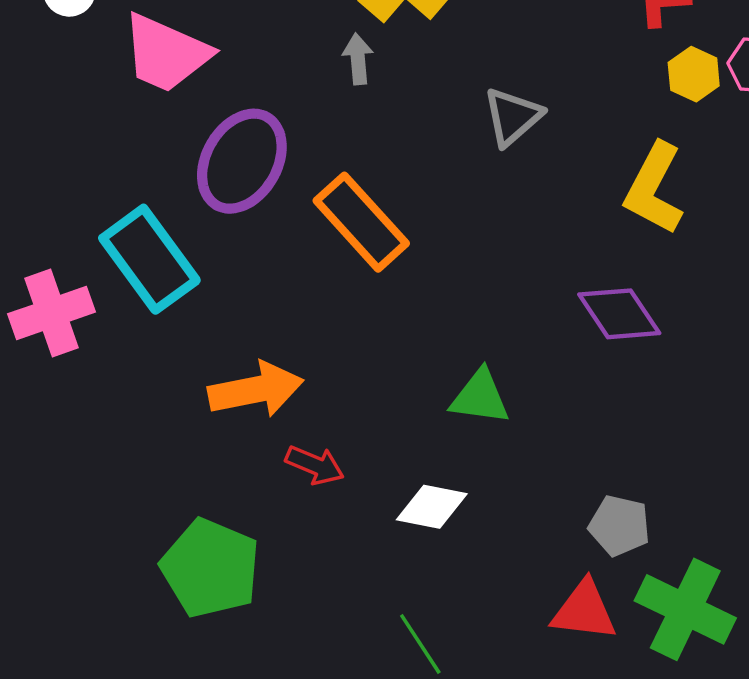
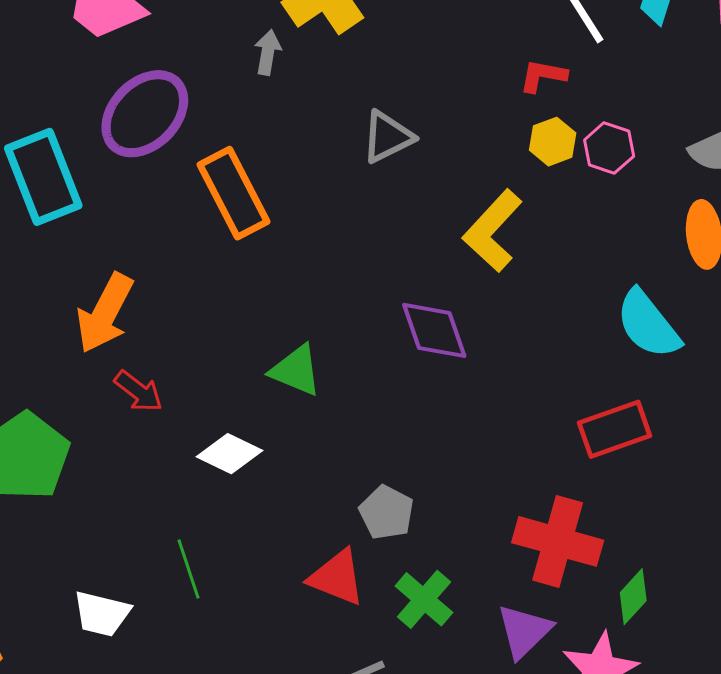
orange arrow: (256, 390) -> (105, 313), turned 114
green cross: (685, 609) -> (424, 599), size x0.7

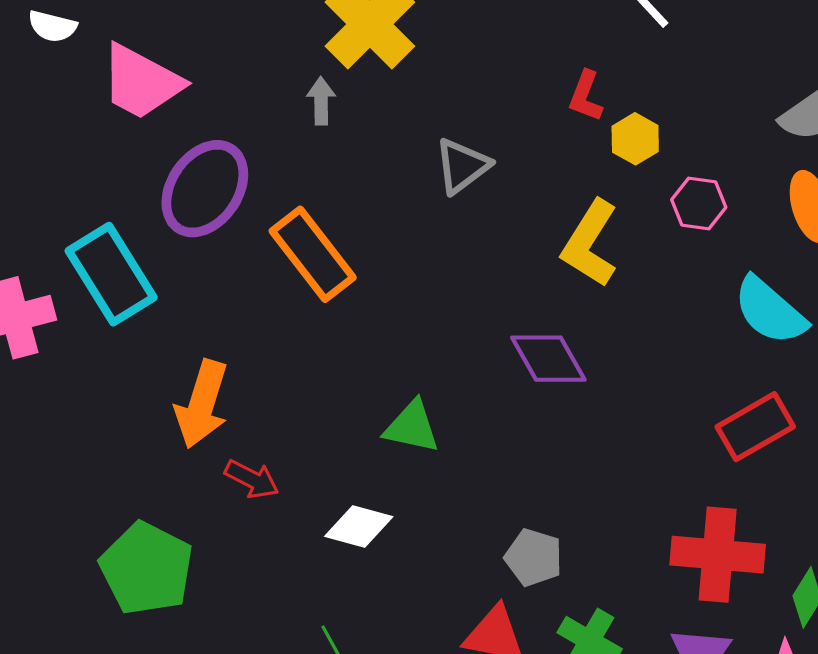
red L-shape: (543, 76) -> (586, 96), moved, turned -69
pink hexagon: (609, 148) -> (699, 203), moved

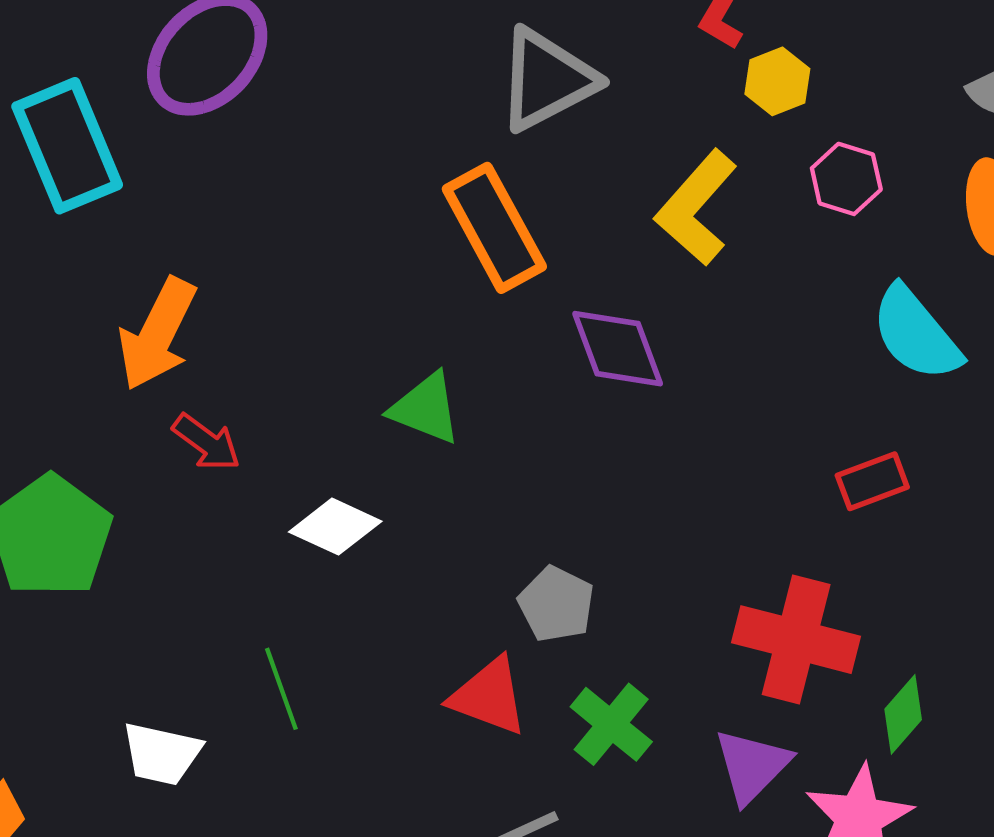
gray triangle: (462, 166) -> (547, 80), size x1.4
orange rectangle: (313, 254) -> (494, 228), moved
red rectangle: (755, 427) -> (872, 481), size x0.7

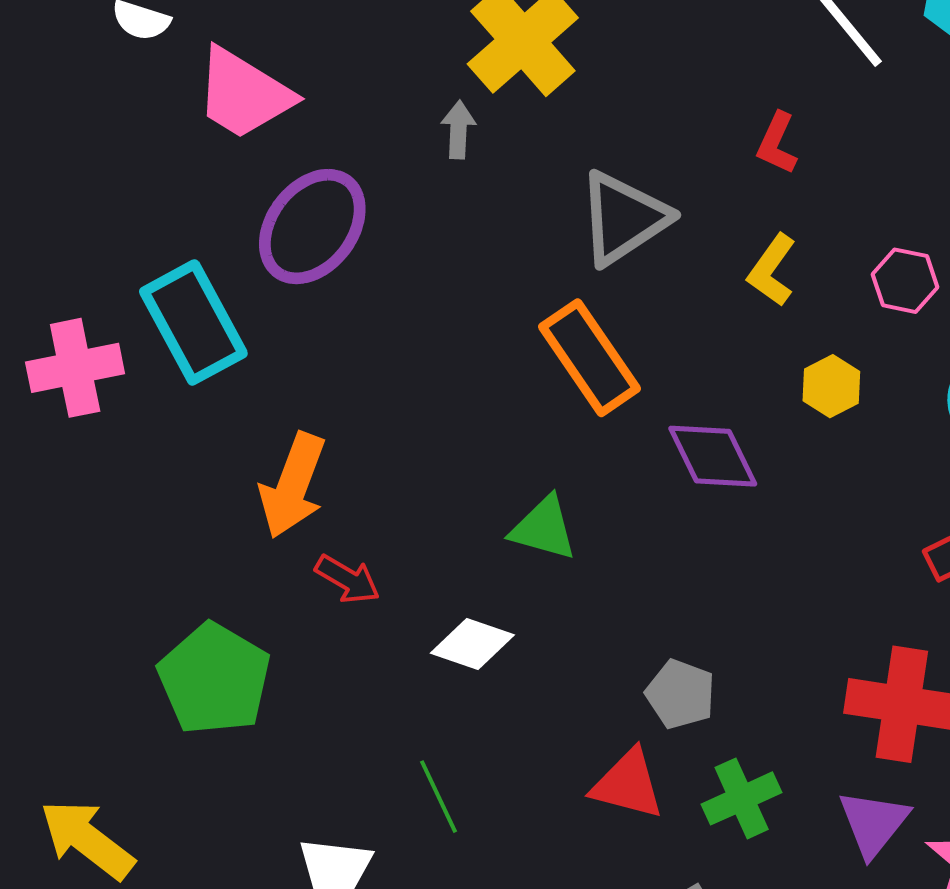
yellow hexagon: (777, 81) -> (831, 386), moved
yellow L-shape: (696, 208) -> (772, 270), moved, size x0.7
green cross: (611, 724) -> (742, 798), turned 32

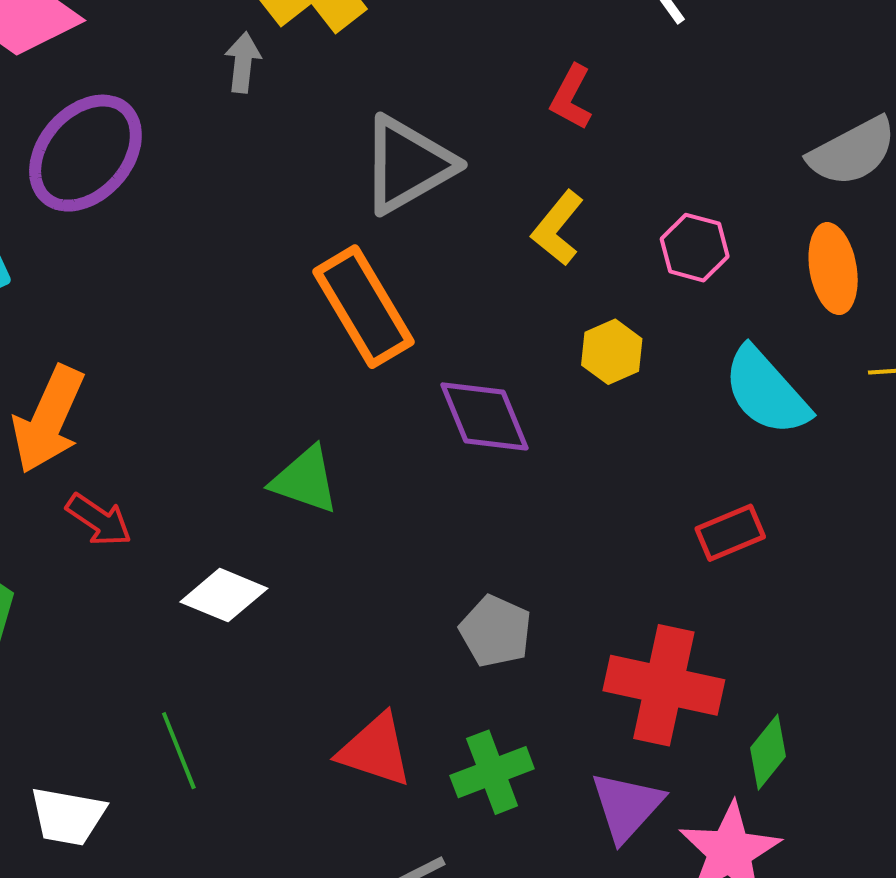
gray pentagon: (680, 694) -> (496, 631), moved

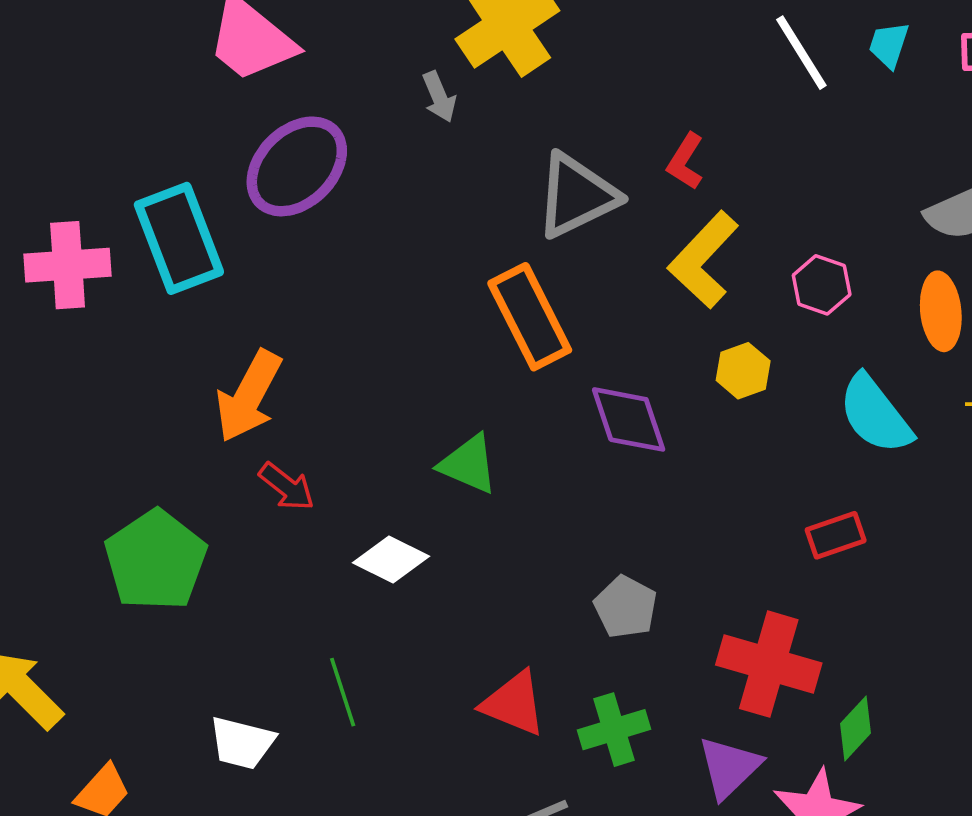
gray arrow: (243, 62) -> (439, 97), turned 147
red L-shape: (571, 97) -> (685, 161), moved
yellow L-shape: (558, 228) -> (703, 260), size x1.5

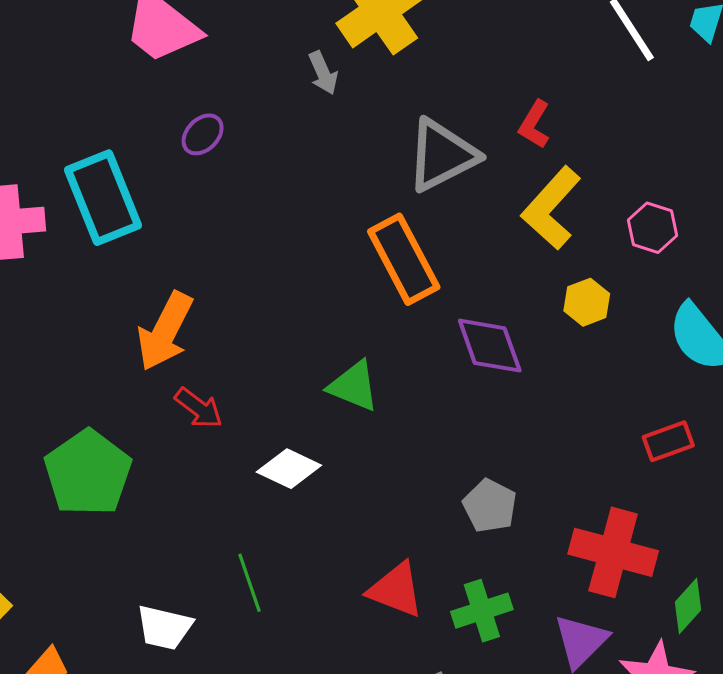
purple ellipse: (297, 166) -> (203, 134), size x0.5

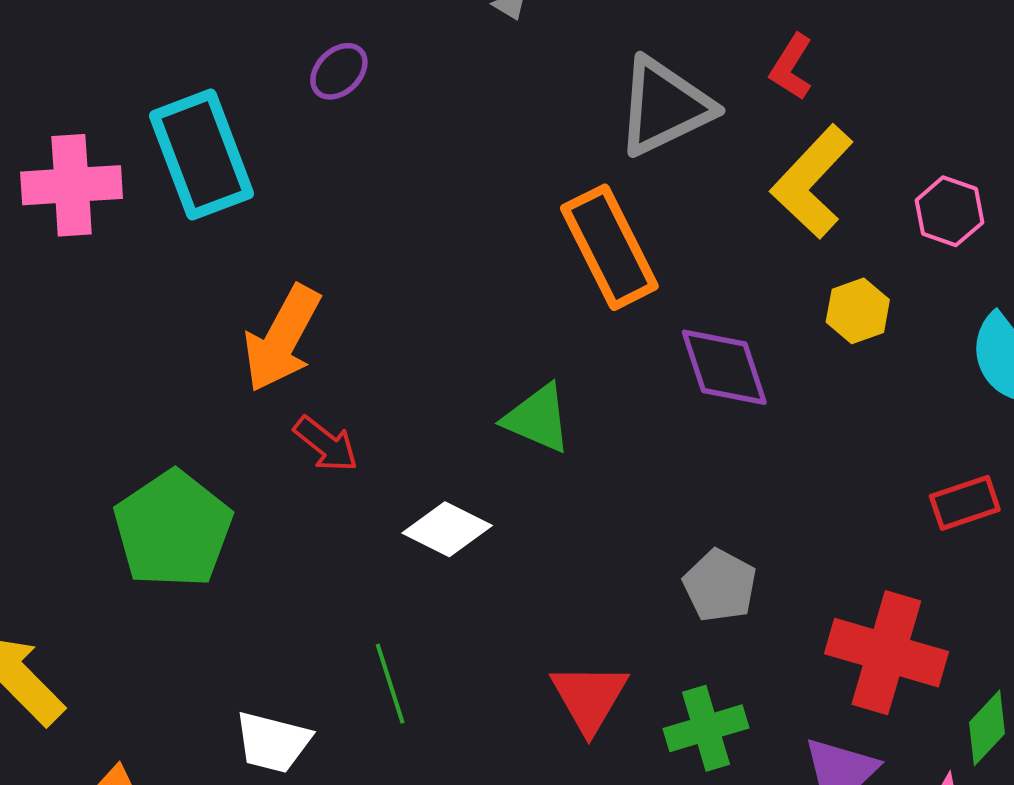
red triangle: (396, 590) -> (589, 697), turned 38

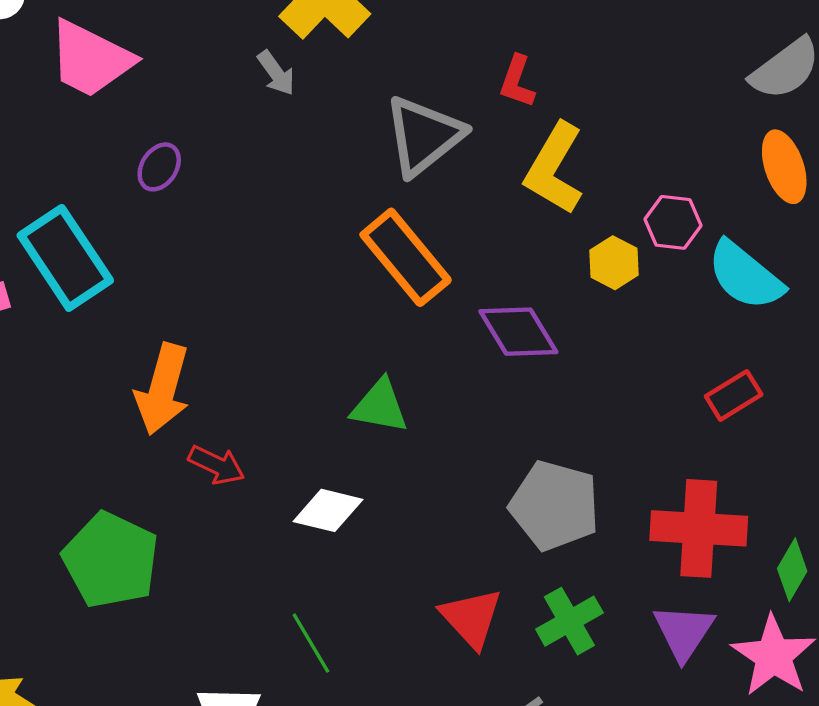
pink hexagon: (949, 211) -> (673, 222), moved
gray pentagon: (720, 586) -> (555, 506), size x1.5

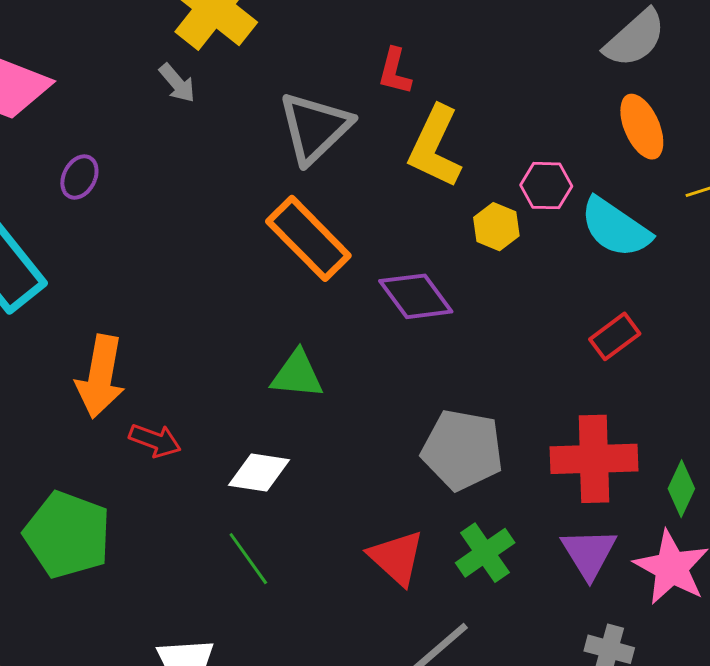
green line: (311, 643) -> (248, 559), moved

